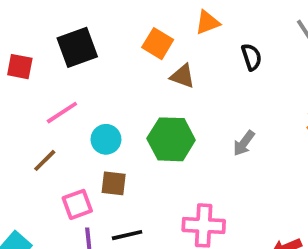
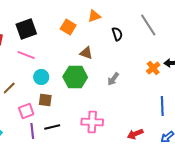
brown triangle: (183, 76) -> (86, 53), moved
pink line: (62, 113) -> (26, 55), moved, turned 54

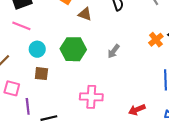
brown triangle: (86, 53) -> (85, 14), moved
pink square: (26, 111) -> (12, 88), moved, turned 35
black line: (52, 127) -> (49, 118), moved

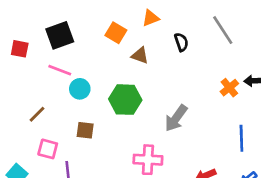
cyan circle: (37, 49) -> (80, 89), moved
gray arrow: (114, 51) -> (176, 118), moved, size x1.5

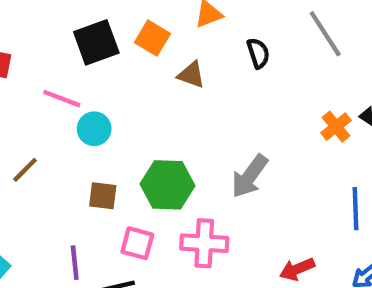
black square: (60, 35) -> (96, 42), moved
green hexagon: (125, 100) -> (168, 185), moved
pink square: (48, 149) -> (137, 243), moved

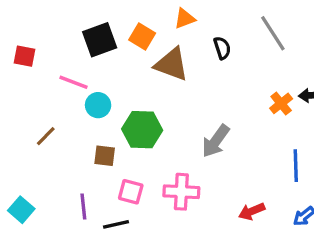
brown triangle: (191, 75) -> (172, 64), size x1.6
green hexagon: (168, 185) -> (142, 130), moved

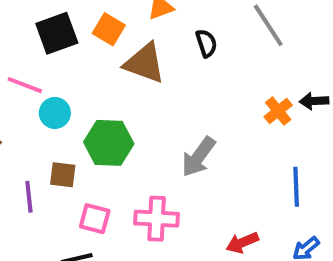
purple line: (83, 206) -> (29, 197), moved

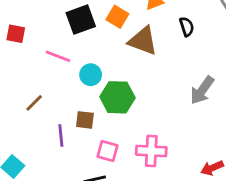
cyan circle: (55, 113) -> (91, 75), moved
gray arrow: (198, 157) -> (202, 90), moved

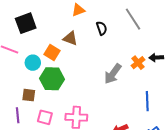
orange square: (117, 17) -> (52, 53), moved
brown triangle: (143, 41) -> (70, 38), size x0.7
purple line: (61, 135) -> (18, 115), moved

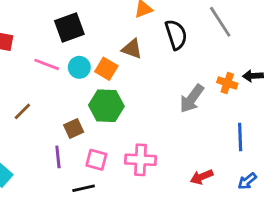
black semicircle: (102, 28) -> (176, 35), size x1.5
cyan circle: (33, 63) -> (79, 67), moved
orange cross: (138, 63) -> (227, 83), turned -32
brown square: (29, 95) -> (74, 128), turned -32

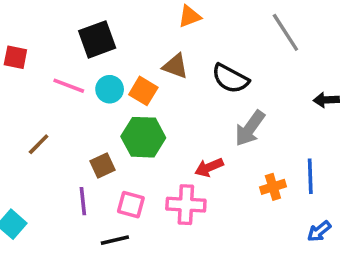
black semicircle: (176, 35) -> (230, 79), moved, turned 136
orange cross: (227, 83) -> (273, 187), moved, turned -36
red arrow: (202, 177) -> (209, 167), moved

